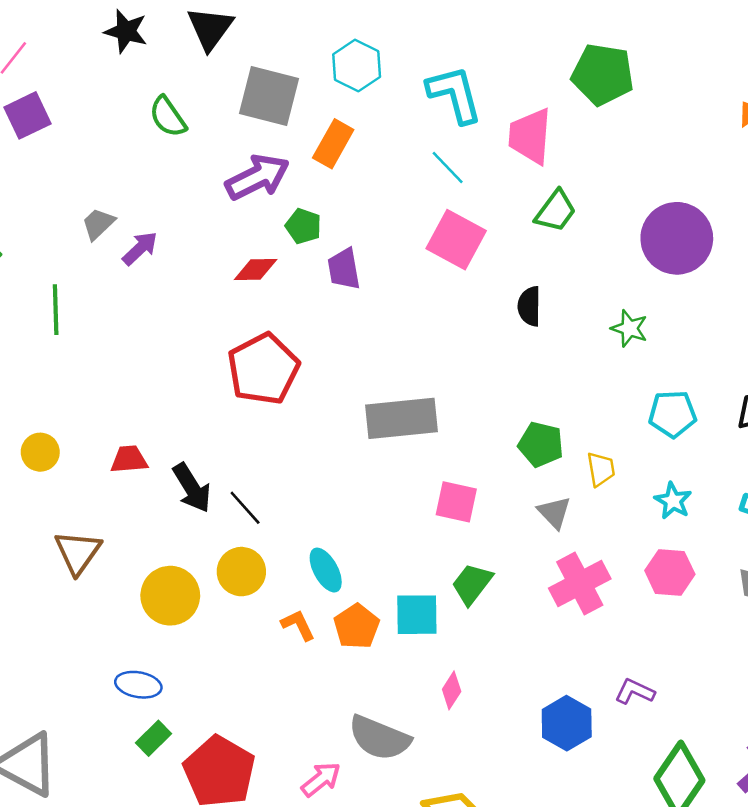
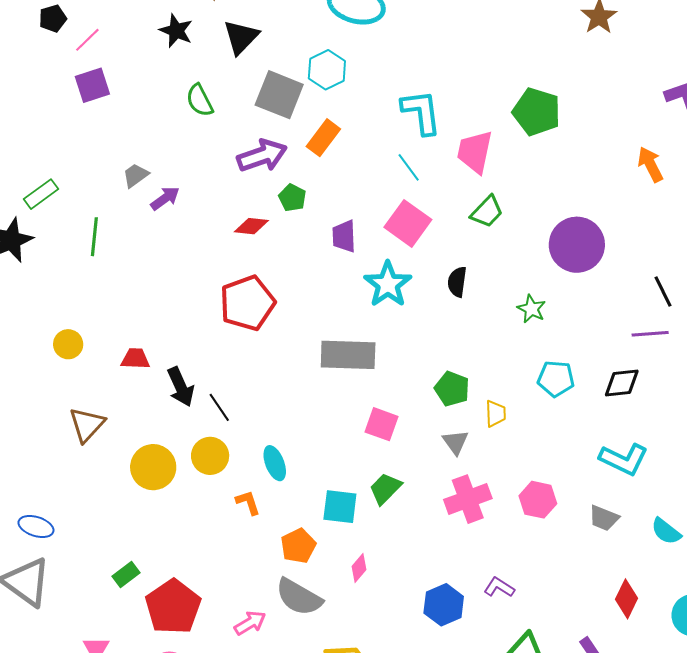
cyan hexagon: (357, 66) -> (327, 70), moved
purple trapezoid: (344, 269) -> (344, 236), moved
cyan star: (673, 501) -> (388, 284), moved, size x1.6
orange pentagon: (357, 626) -> (298, 546), moved
blue ellipse: (138, 685) -> (36, 526), moved

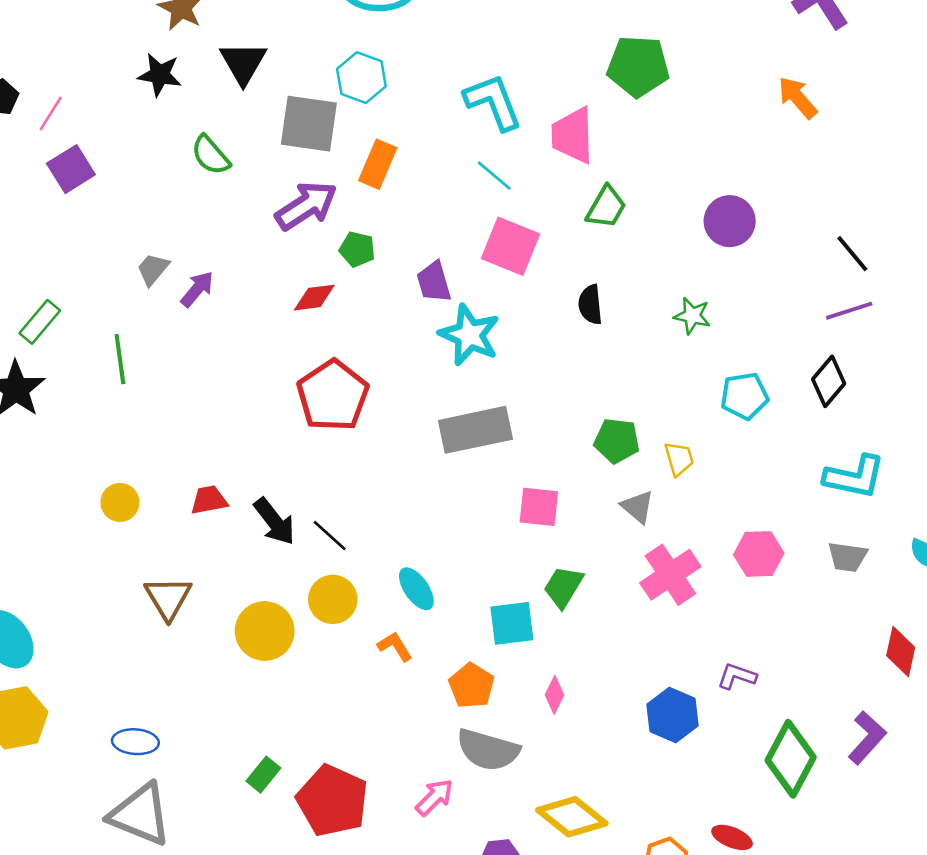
purple circle: (577, 245) -> (730, 221), size x0.7
cyan star: (388, 284) -> (469, 335), moved
black diamond: (622, 383) -> (829, 381), turned -30

